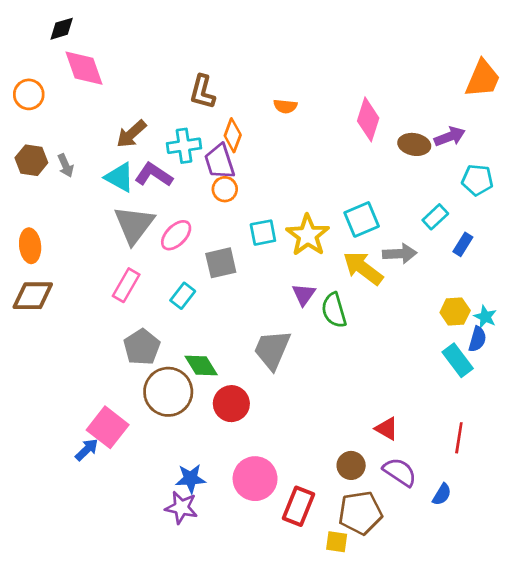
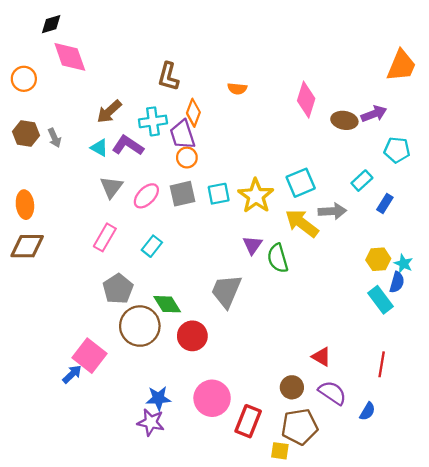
cyan triangle: (120, 177) -> (99, 148), size x0.7
gray triangle: (134, 225) -> (111, 187), size x0.7
gray square: (221, 263) -> (182, 194), moved

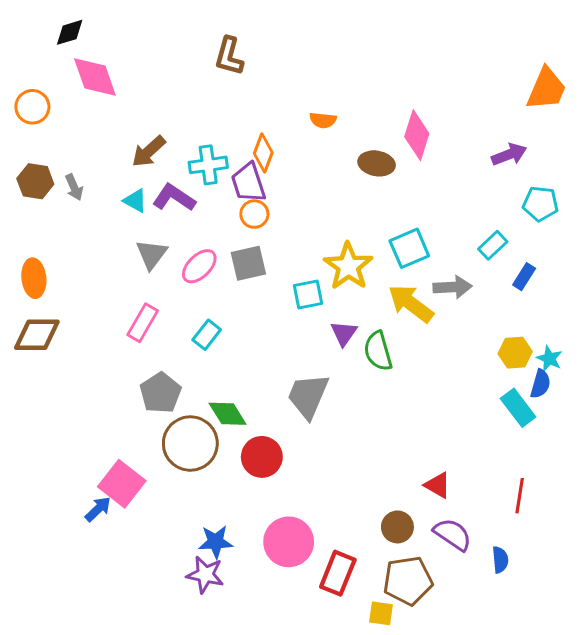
brown L-shape: (168, 77) -> (229, 56), moved
brown ellipse: (344, 120) -> (377, 163), moved
cyan square: (219, 194) -> (308, 295), moved
blue semicircle: (367, 411) -> (500, 560), turned -36

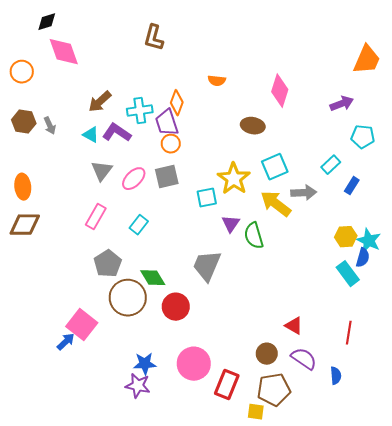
brown ellipse: (377, 163) -> (253, 126), moved
cyan star: (549, 359) -> (369, 241), size x1.4

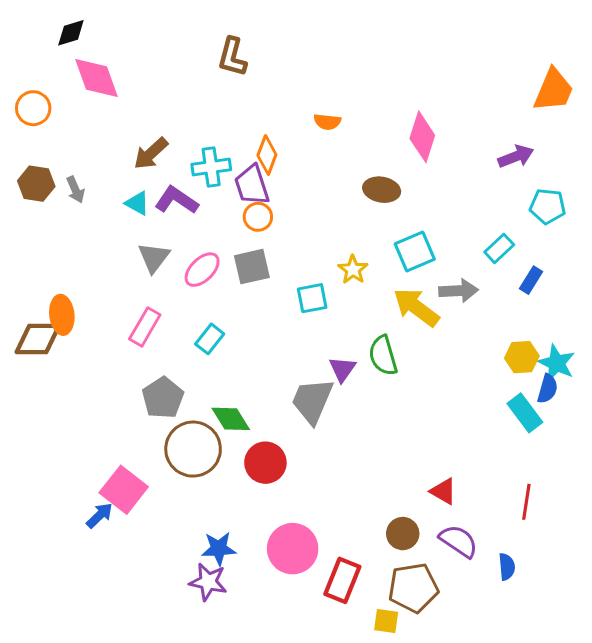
yellow star: (234, 179) -> (353, 270), size x0.6
orange ellipse: (23, 187) -> (62, 315), moved
purple triangle: (231, 224) -> (342, 369), moved

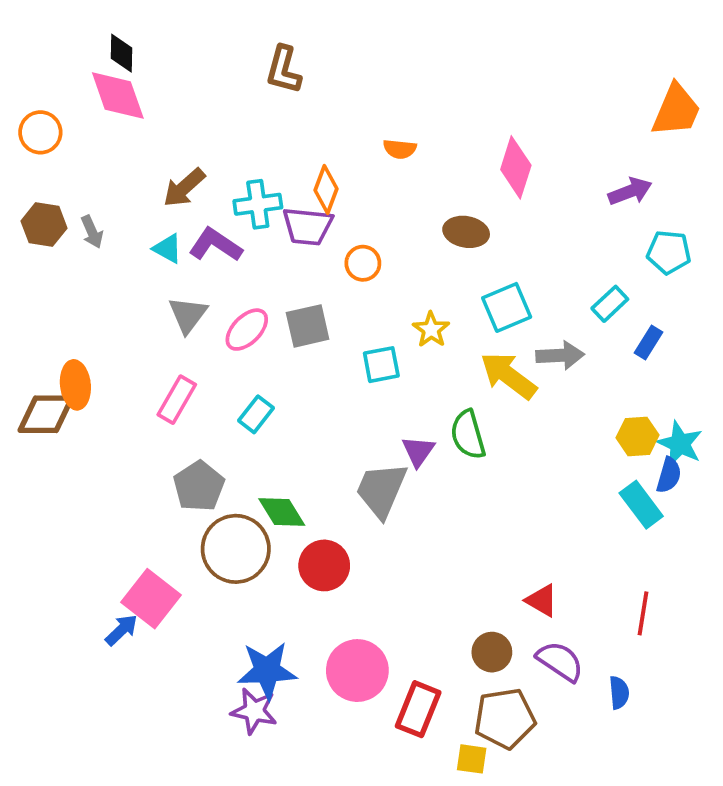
black diamond: (71, 33) -> (121, 53), moved, turned -72
purple trapezoid: (252, 185) -> (308, 226), turned -66
orange circle: (258, 217) -> (363, 263), moved
blue star: (219, 549) -> (267, 671), size x1.4

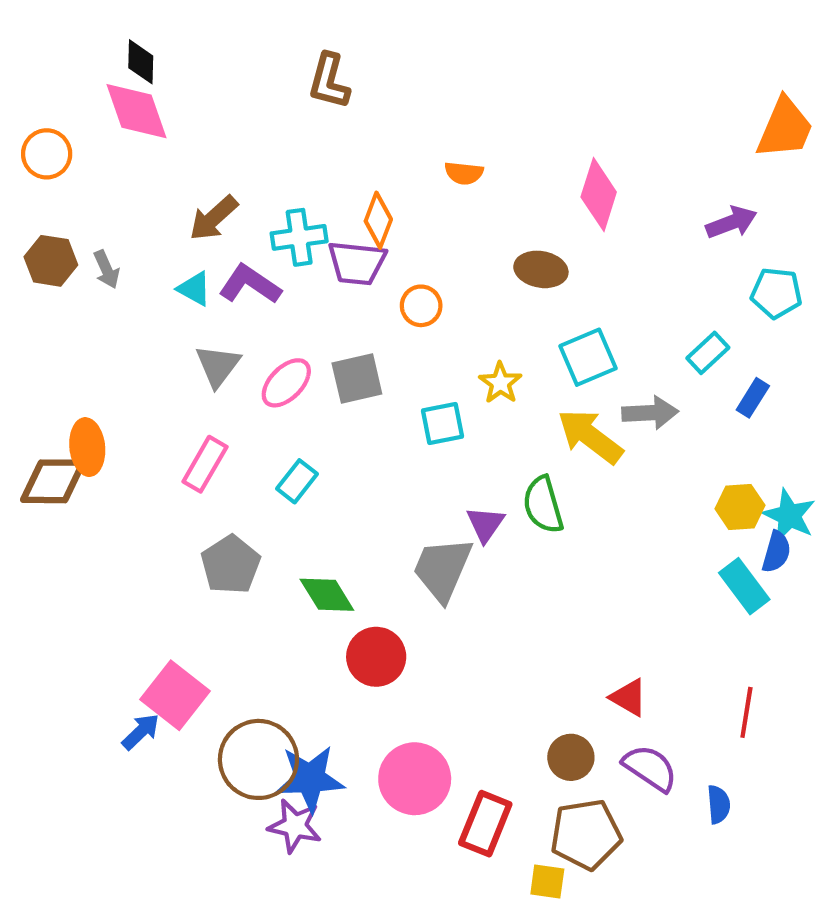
brown circle: (236, 549) -> (258, 759), moved

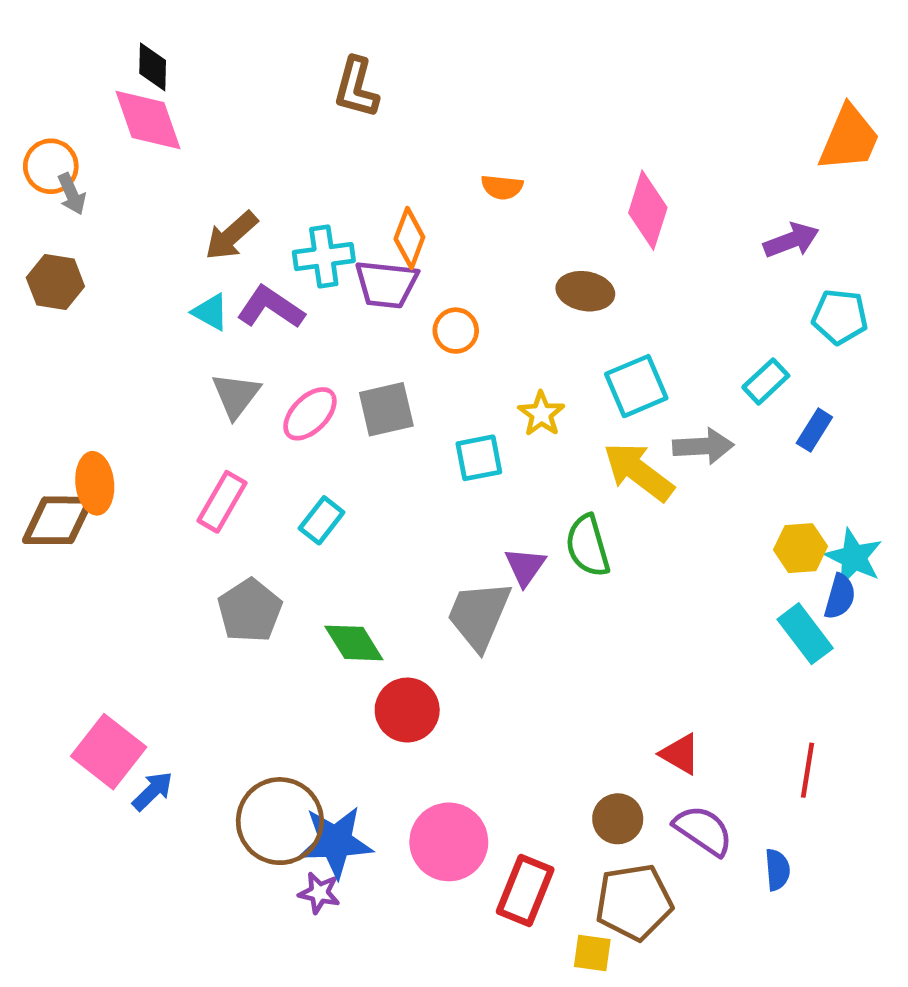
gray arrow: (107, 269) -> (72, 194), moved
pink square: (175, 695) -> (109, 752), moved
purple star: (295, 826) -> (319, 893), size x0.7

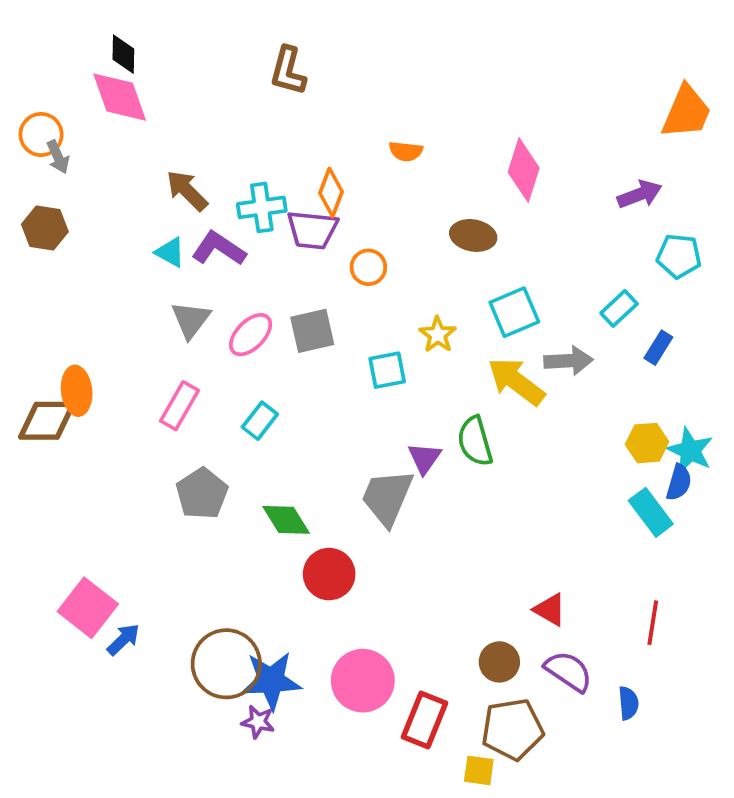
brown arrow: (231, 236) -> (187, 191), turned 87

